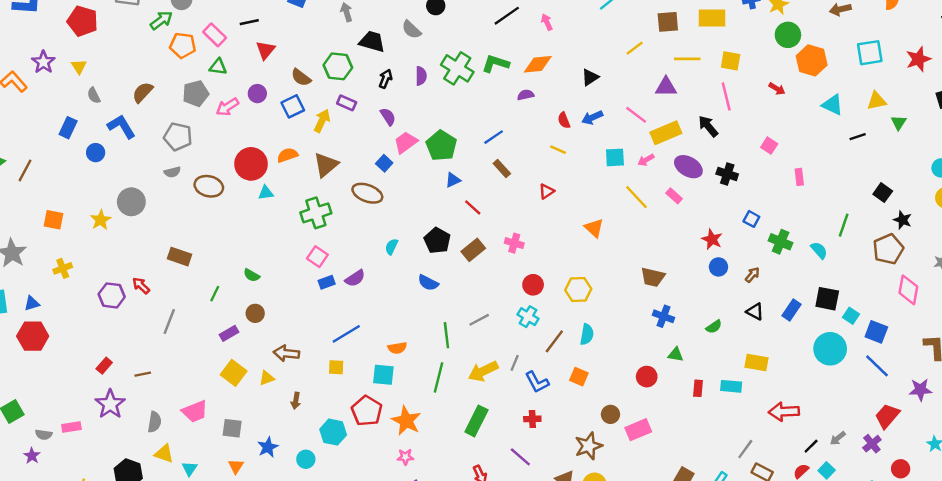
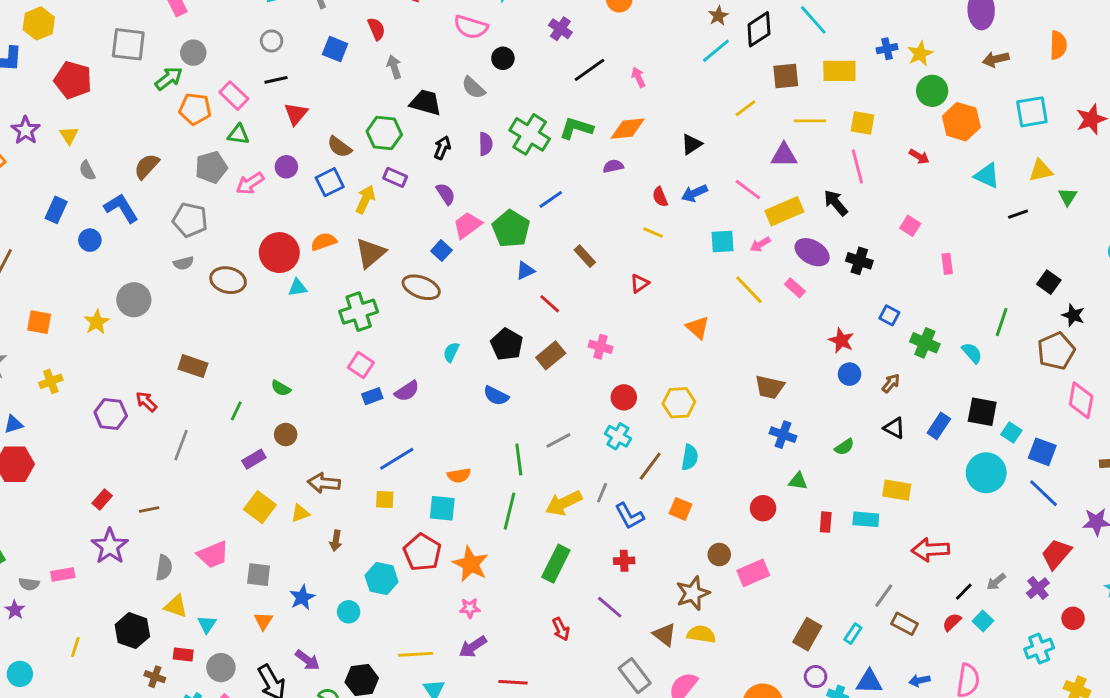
blue line: (494, 137) -> (551, 199), moved

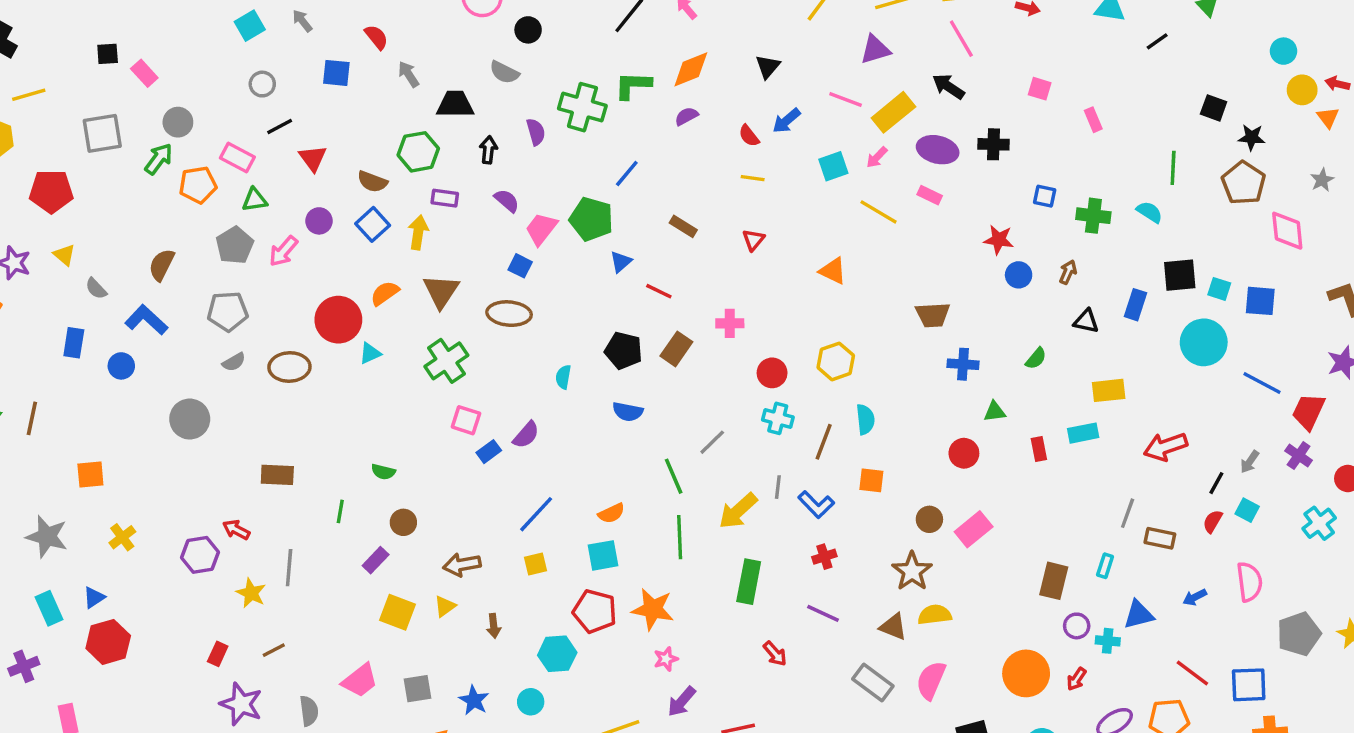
yellow star: (97, 322) -> (251, 593), moved
blue line: (1043, 493) -> (1262, 383), moved

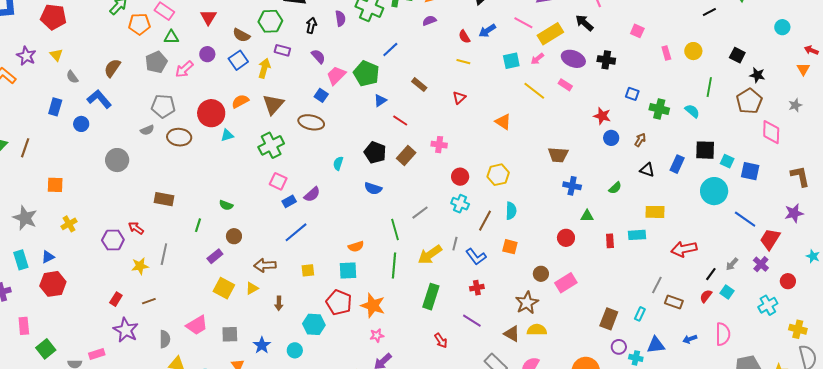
yellow circle: (1302, 90) -> (693, 51), moved
gray pentagon: (228, 311) -> (163, 106), moved
blue line: (536, 514) -> (296, 232), moved
yellow star: (251, 593) -> (140, 266), turned 30

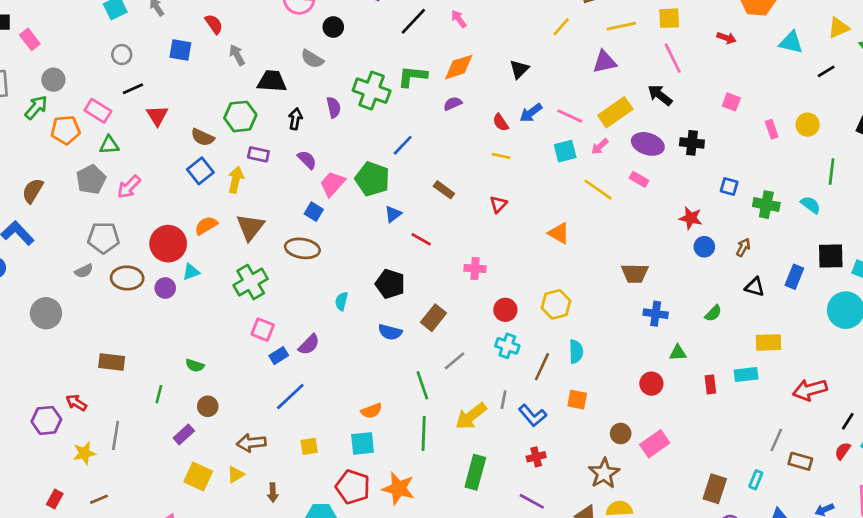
pink line: (523, 23) -> (570, 116), moved
purple circle: (207, 54) -> (165, 288), moved
brown rectangle: (406, 156) -> (433, 318), moved

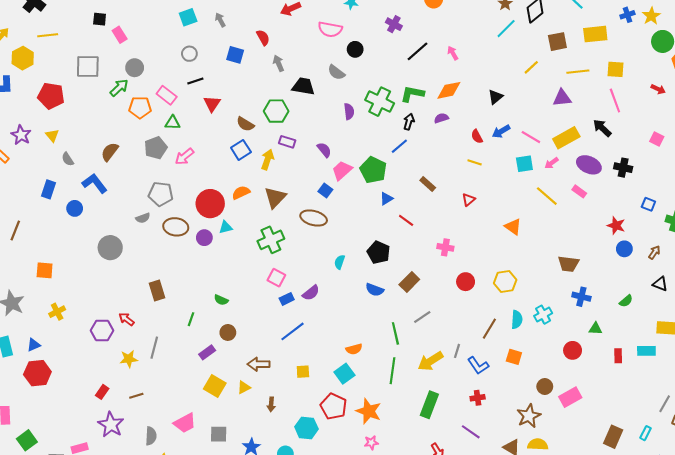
black arrow: (295, 119) -> (409, 122), moved
cyan cross: (507, 346) -> (543, 315), moved, turned 36
brown rectangle: (112, 362) -> (157, 291), turned 60
cyan square: (363, 443) -> (344, 374), turned -36

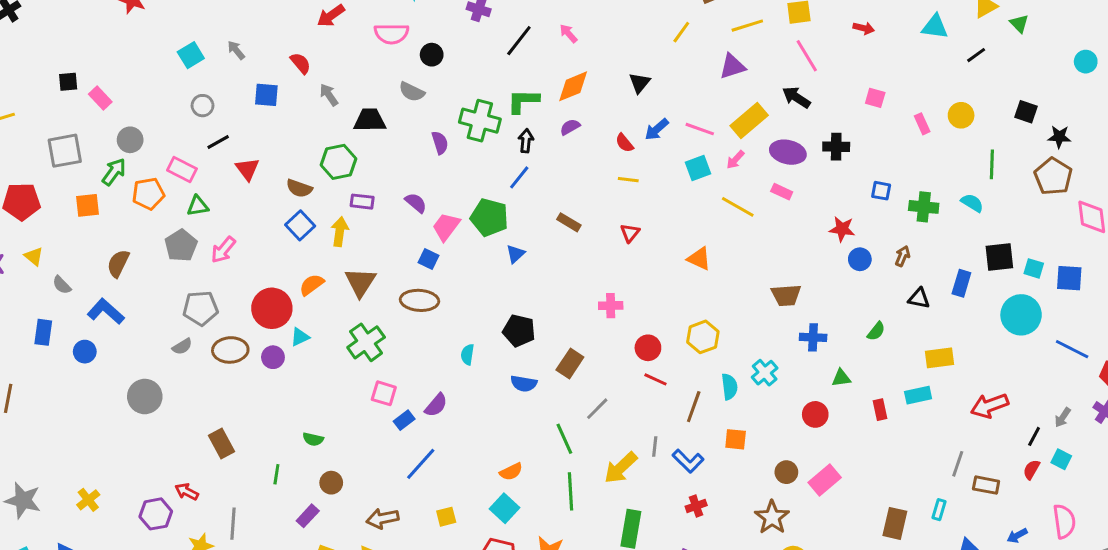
red line: (406, 220) -> (656, 379), moved
orange square: (45, 270) -> (87, 205), moved

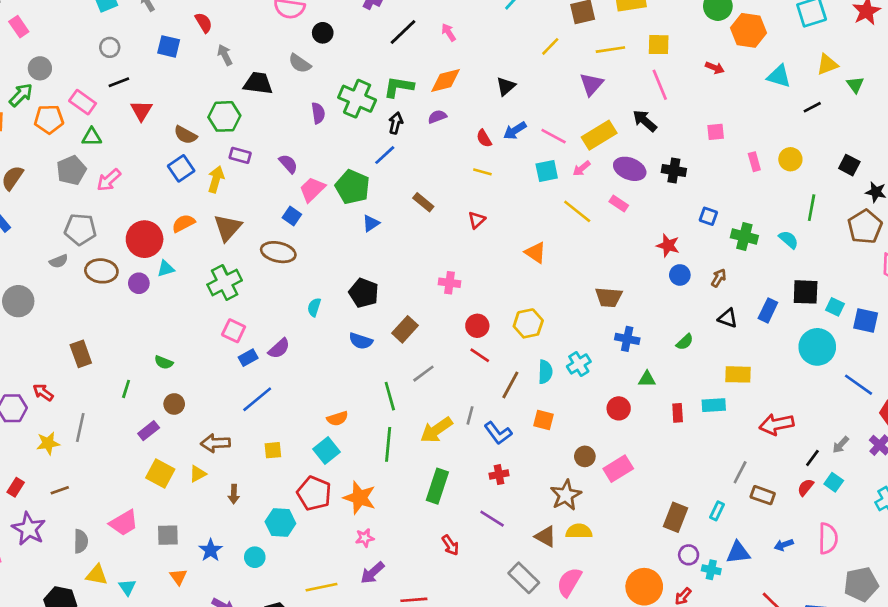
purple triangle: (732, 66) -> (591, 84), turned -40
pink square: (875, 98) -> (716, 132), turned -30

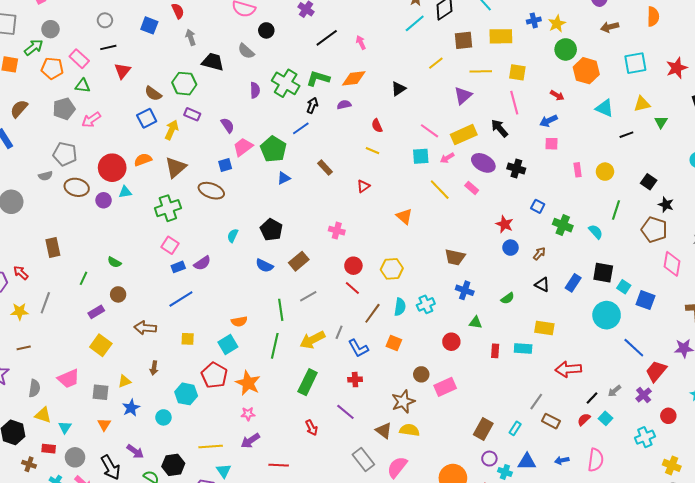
blue arrow: (515, 131) -> (549, 121), moved
blue square: (292, 216) -> (225, 165), turned 32
brown pentagon: (865, 227) -> (654, 230), turned -30
yellow triangle: (198, 474) -> (124, 381), moved

